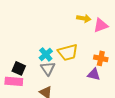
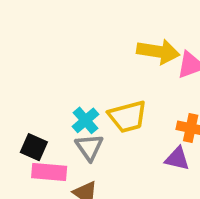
yellow arrow: (84, 18) -> (158, 52), size x1.5
pink rectangle: (14, 81) -> (49, 172), moved

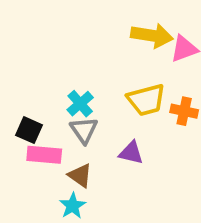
yellow trapezoid: (128, 117) -> (146, 100), moved
purple triangle: (177, 159) -> (131, 153), moved

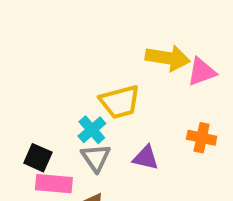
yellow trapezoid: (146, 100) -> (120, 102), moved
purple triangle: (131, 153) -> (146, 158), moved

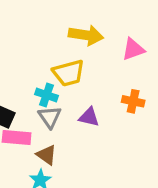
yellow arrow: (168, 58) -> (86, 35), moved
cyan cross: (92, 130) -> (47, 95), turned -30

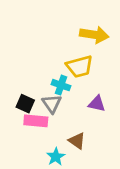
gray triangle: (50, 117) -> (52, 104), moved
brown triangle: (47, 155) -> (77, 141), moved

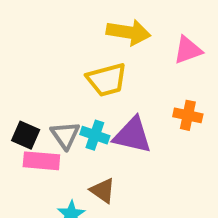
cyan cross: (61, 85) -> (95, 135), moved
purple triangle: (97, 104) -> (132, 135), size x1.5

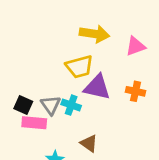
purple triangle: (132, 135) -> (97, 87), moved
brown triangle: (103, 191) -> (89, 143), moved

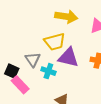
gray triangle: (51, 105) -> (33, 60), moved
pink rectangle: (34, 123) -> (20, 85), turned 42

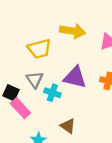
yellow trapezoid: (55, 42) -> (39, 49), moved

